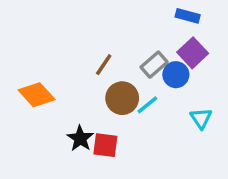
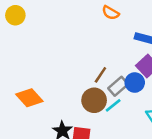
brown line: (104, 65) -> (100, 75), moved
gray rectangle: (154, 65) -> (118, 86), moved

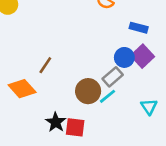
brown line: (100, 75) -> (45, 65), moved
blue circle: (135, 83) -> (124, 57), moved

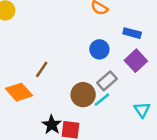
blue circle: (124, 57) -> (99, 49), moved

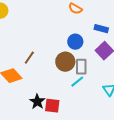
gray rectangle: (107, 81) -> (81, 67), turned -49
brown circle: (83, 95) -> (65, 62), moved

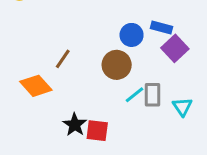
blue rectangle: (101, 29) -> (161, 27), moved
gray rectangle: (81, 67) -> (152, 95), moved

